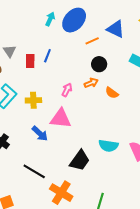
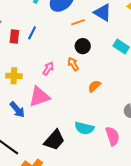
orange arrow: (91, 83) -> (73, 64), turned -104
orange semicircle: (112, 93) -> (94, 86), moved, turned 96
pink triangle: (61, 119) -> (39, 97), turned -30

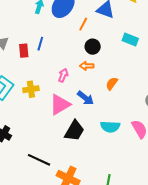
orange line: (78, 22) -> (83, 24), turned -32
orange arrow: (73, 64) -> (87, 66), turned -48
blue arrow: (17, 110) -> (86, 98), moved
black trapezoid: (54, 140) -> (74, 131), moved

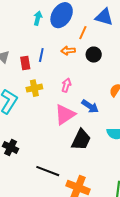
orange arrow: (87, 66) -> (68, 51), moved
yellow cross: (31, 89) -> (34, 88), moved

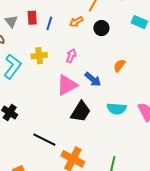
orange arrow: (68, 51) -> (76, 22), turned -32
red rectangle: (25, 63) -> (32, 18), moved

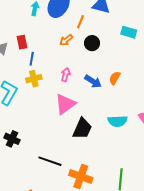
blue line: (49, 23) -> (32, 59), moved
blue arrow: (93, 79) -> (93, 81), moved

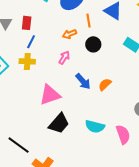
orange line: (81, 22) -> (89, 21), turned -48
pink arrow: (66, 75) -> (64, 58), moved

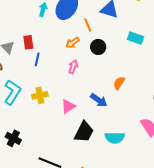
yellow cross: (27, 61) -> (40, 95), moved
blue arrow: (83, 81) -> (99, 100), moved
pink triangle: (50, 95) -> (68, 106), size x0.7
cyan semicircle: (95, 126) -> (115, 138), moved

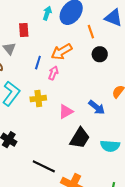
red rectangle: (28, 42) -> (24, 30), moved
orange arrow: (73, 43) -> (62, 52), moved, size x1.5
pink arrow: (73, 67) -> (53, 73), moved

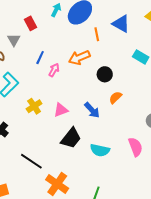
red rectangle: (24, 30) -> (31, 23), turned -32
orange arrow: (62, 52) -> (79, 58), moved
black circle: (100, 54) -> (105, 74), moved
yellow cross: (38, 99) -> (34, 106), moved, turned -35

